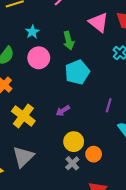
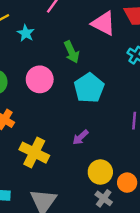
cyan star: (32, 32) -> (26, 33), moved

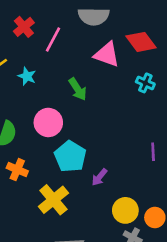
cyan pentagon: (89, 88) -> (70, 156), moved
yellow cross: (34, 153) -> (53, 200), turned 32

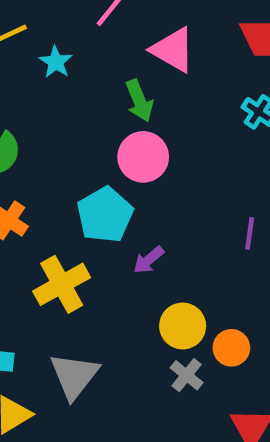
pink triangle: (107, 55) -> (173, 50), moved
pink circle: (48, 122) -> (143, 157), moved

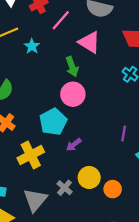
gray cross: (187, 375) -> (65, 188), moved

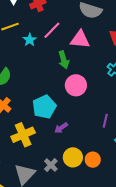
pink line: (61, 20) -> (52, 30), moved
pink triangle: (89, 42) -> (80, 39), turned -30
pink circle: (73, 94) -> (76, 85), moved
orange circle: (113, 189) -> (93, 160), moved

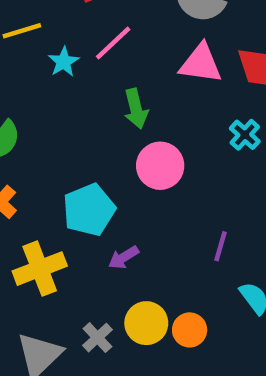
pink triangle: (80, 39) -> (201, 64), moved

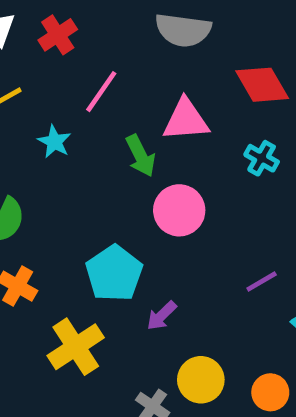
cyan star: (64, 62) -> (54, 142), moved
pink triangle: (201, 64) -> (186, 120), moved
purple line: (221, 246) -> (262, 281), turned 56
orange circle: (190, 330) -> (270, 392), moved

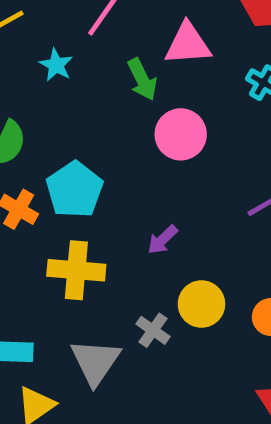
cyan pentagon: (114, 273) -> (75, 190), moved
yellow cross: (76, 347) -> (76, 270), turned 38

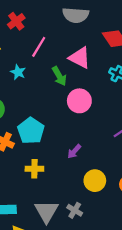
pink triangle: (188, 44) -> (80, 58), turned 35
yellow cross: (76, 270) -> (34, 169), size x0.7
gray cross: (153, 330) -> (75, 210), moved

